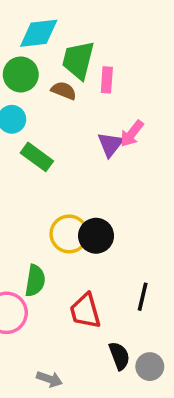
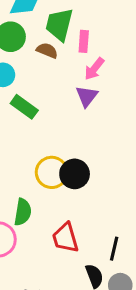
pink arrow: (132, 134) -> (94, 69), moved
black line: (143, 297) -> (114, 249), moved

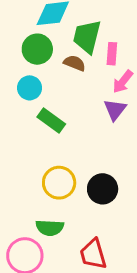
yellow circle: (52, 172) -> (59, 183), moved
green semicircle: (23, 212) -> (50, 228), turned 84

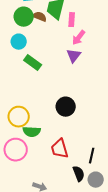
brown semicircle: (75, 63) -> (40, 17), moved
yellow circle: (59, 183) -> (19, 117), moved

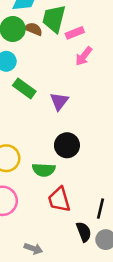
pink rectangle: (72, 20) -> (75, 33), turned 64
purple triangle: (74, 56) -> (59, 101), moved
green semicircle: (32, 132) -> (44, 170), moved

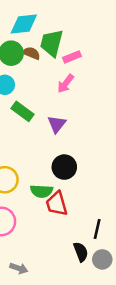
pink arrow: (84, 56) -> (66, 84), moved
red trapezoid: (59, 200) -> (57, 204), moved
gray arrow: (33, 249) -> (19, 268), moved

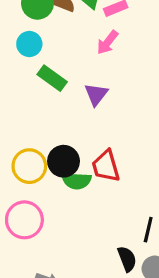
black circle: (64, 167) -> (64, 161), moved
red trapezoid: (57, 204) -> (106, 166), moved

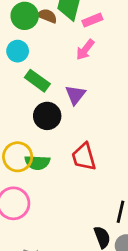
black circle: (64, 161) -> (47, 116), moved
green semicircle: (77, 181) -> (37, 162), moved

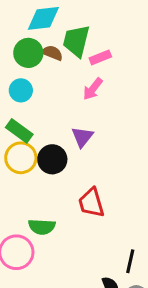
green rectangle: (37, 81) -> (19, 131), moved
yellow circle: (18, 157) -> (21, 158), moved
green semicircle: (37, 162) -> (42, 227), moved

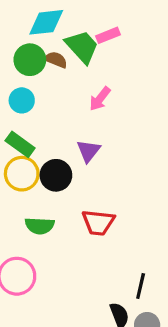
green trapezoid: (76, 41) -> (82, 47), turned 124
pink rectangle: (100, 57) -> (108, 35), moved
red trapezoid: (91, 203) -> (98, 222), turned -68
green semicircle: (42, 227) -> (40, 226), moved

